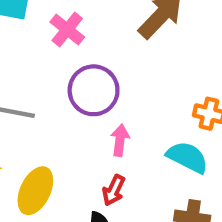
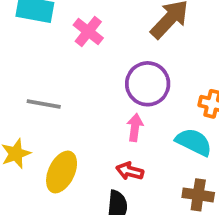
purple circle: (94, 90) -> (148, 84), moved
red arrow: (114, 190) -> (130, 171), turned 80

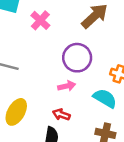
pink arrow: (135, 128) -> (67, 86), turned 66

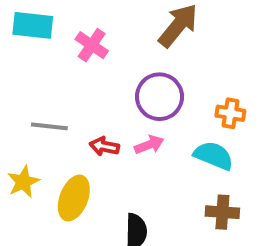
red arrow: (61, 115) -> (104, 146), moved

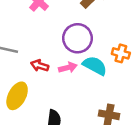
cyan semicircle: (214, 156) -> (95, 66), moved

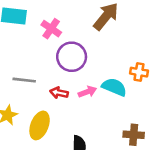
purple circle: (78, 38) -> (72, 57), moved

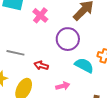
purple circle: (72, 57) -> (68, 39), moved
pink arrow: (87, 92) -> (63, 86), moved

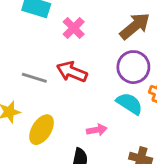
purple circle: (68, 39) -> (133, 67), moved
red arrow: (41, 65) -> (72, 72), moved, size x1.5

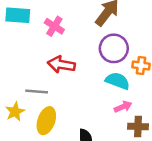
gray line: (34, 78) -> (37, 91), moved
pink arrow: (97, 130) -> (123, 107), moved

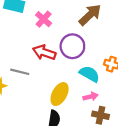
purple circle: (114, 48) -> (72, 46), moved
yellow ellipse: (46, 121) -> (60, 94), moved

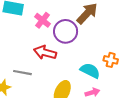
purple circle: (72, 46) -> (66, 31), moved

